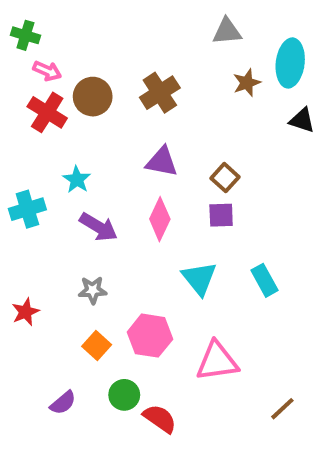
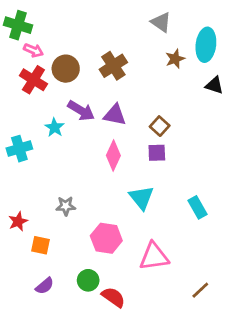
gray triangle: (227, 31) -> (161, 22), turned 40
green cross: (25, 35) -> (18, 25), size x1.4
purple arrow: (99, 227) -> (81, 111), moved
cyan rectangle: (265, 280) -> (197, 207), moved
orange square: (97, 345) -> (40, 245), moved, turned -30

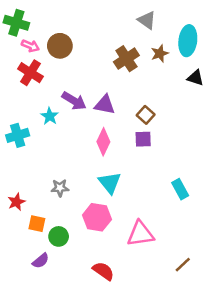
brown cross: (113, 66) -> (126, 59), moved
brown circle: (66, 69) -> (60, 46), moved
cyan triangle: (141, 198) -> (110, 183), moved
green circle: (88, 280) -> (59, 236), moved

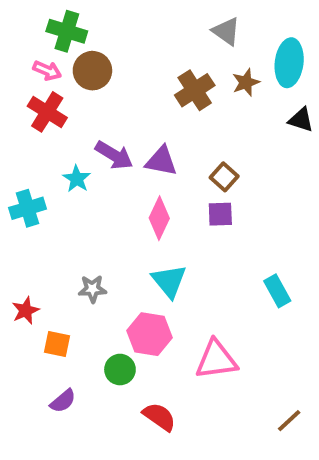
green cross: (16, 23) -> (67, 31), moved
green circle: (59, 236) -> (120, 370), moved
brown line: (183, 265) -> (289, 421), moved

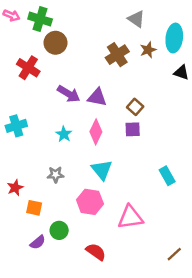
pink arrow: (47, 71) -> (12, 15), moved
cyan star: (77, 179) -> (64, 134), moved
green circle: (120, 370) -> (59, 230), moved

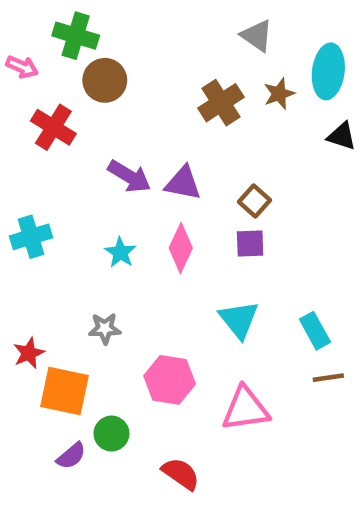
pink arrow: (12, 15) -> (22, 67), moved
cyan triangle: (102, 170) -> (239, 320), moved
orange square: (34, 208) -> (65, 391), size x1.6
brown line: (174, 254) -> (328, 378), moved, turned 35

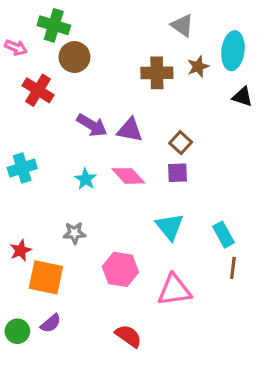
brown cross: (221, 103) -> (157, 73), turned 32
pink diamond: (181, 248) -> (128, 176), turned -68
brown line: (328, 378) -> (233, 268), turned -75
green circle: (111, 434) -> (17, 331), moved

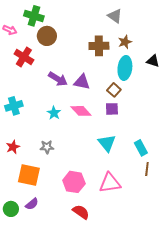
cyan ellipse: (233, 51) -> (125, 68), moved
red star: (21, 250) -> (13, 147), moved
pink hexagon: (120, 269) -> (74, 182), moved

